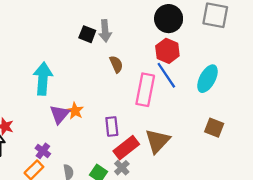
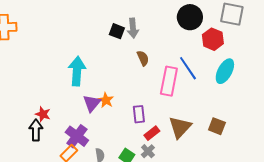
red hexagon: (167, 51) -> (213, 39), moved
brown square: (214, 128) -> (217, 126), moved
red rectangle: (126, 148) -> (152, 133), size x0.7
purple cross: (43, 151) -> (77, 136), size x1.6

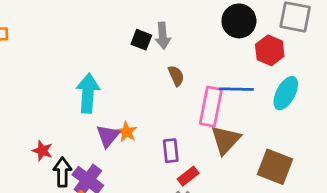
blue line: (188, 68) -> (236, 89), turned -55
brown square: (217, 126) -> (275, 167), size x1.5
brown triangle: (180, 127) -> (226, 140), moved
black arrow: (36, 130) -> (62, 172), moved

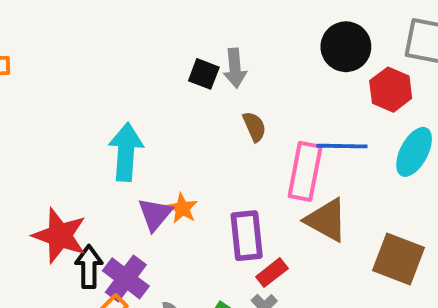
brown triangle: (226, 140) -> (326, 220), turned -44
red star: (42, 151) -> (60, 236), size x1.8
purple rectangle: (171, 151) -> (247, 236), size x1.4

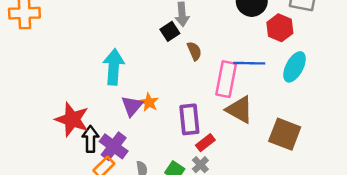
black square: (204, 74) -> (170, 31), moved, turned 36

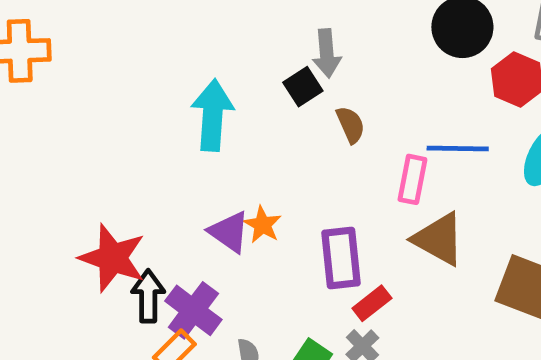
cyan arrow: (114, 67) -> (212, 115), moved
pink rectangle: (226, 79) -> (412, 179), size x0.7
purple triangle: (132, 106) -> (229, 232), turned -35

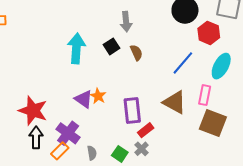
black square: (303, 87) -> (112, 46), moved
blue line: (458, 148) -> (183, 63), turned -50
pink rectangle: (412, 179) -> (205, 95), moved
black arrow: (148, 296) -> (36, 137), moved

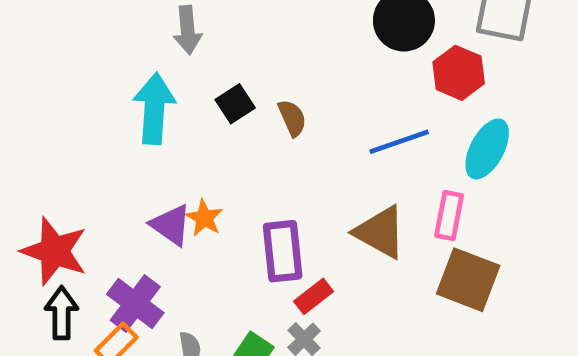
gray arrow: (126, 22) -> (188, 30), moved
blue line: (183, 63) -> (399, 142), turned 30

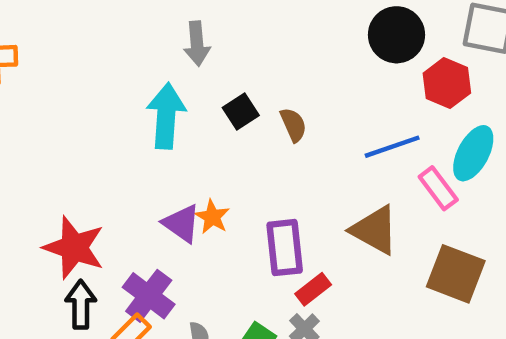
pink rectangle: (449, 215) -> (438, 188), moved, turned -48

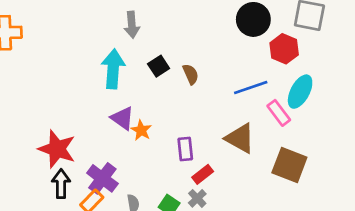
purple triangle: (182, 223) -> (122, 118), moved
purple rectangle: (285, 248) -> (185, 149), size x0.7

